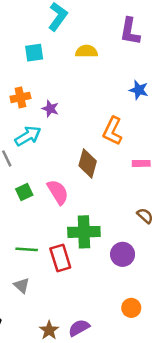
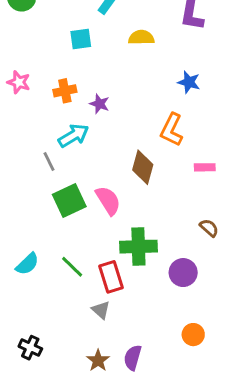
blue star: (139, 90) -> (189, 82), moved
green square: (24, 192) -> (69, 200), size x1.6
green line: (27, 249) -> (72, 267), turned 40
gray triangle: (22, 285) -> (101, 310), moved
purple semicircle: (79, 328) -> (133, 358), turned -45

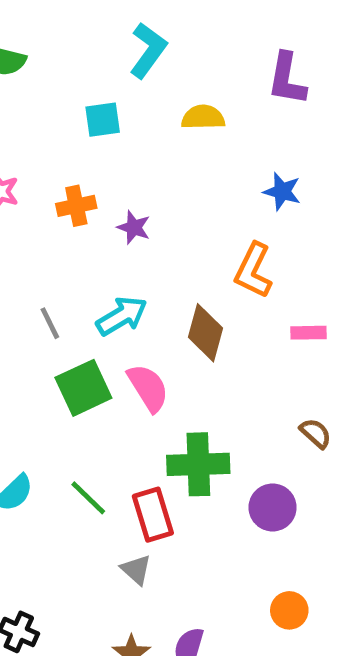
cyan arrow: (74, 136) -> (122, 316), moved

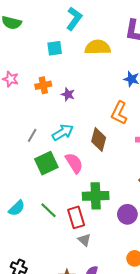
yellow semicircle: (203, 117) -> (98, 47), size x1.4
gray line: (50, 323) -> (32, 135), turned 56
gray triangle: (136, 570) -> (84, 240), moved

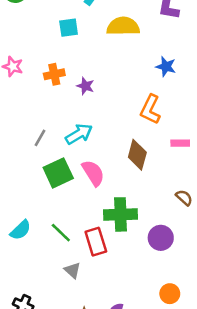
brown diamond: (99, 140) -> (137, 155), moved
gray triangle: (84, 240) -> (72, 270), moved

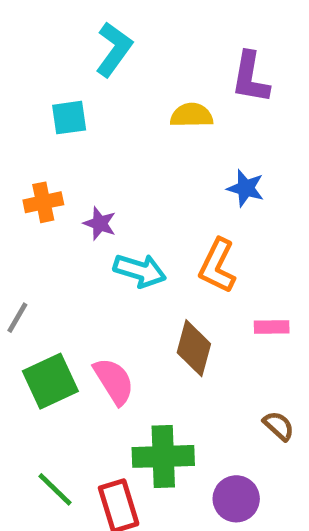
yellow semicircle: (123, 26) -> (192, 115), moved, size x0.7
cyan arrow: (79, 134) -> (140, 271), moved, turned 48

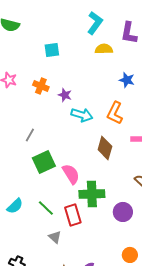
cyan L-shape: (114, 49) -> (95, 23), moved
orange cross: (43, 202) -> (41, 86), turned 35
pink semicircle: (114, 381) -> (71, 174), moved

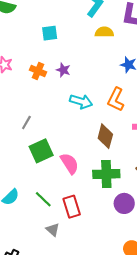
purple star: (65, 95) -> (63, 70), moved
green cross: (92, 194) -> (106, 174), moved

